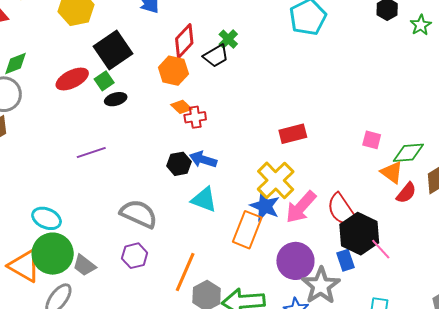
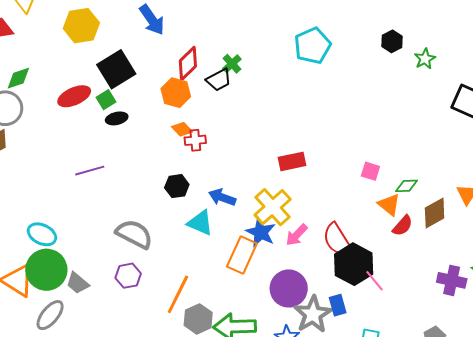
green diamond: (408, 153) -> (406, 186), size x0.7
blue arrow: (203, 159) -> (222, 197), moved
pink arrow: (301, 207) -> (297, 235), size x0.7
blue rectangle: (346, 260) -> (338, 305), moved

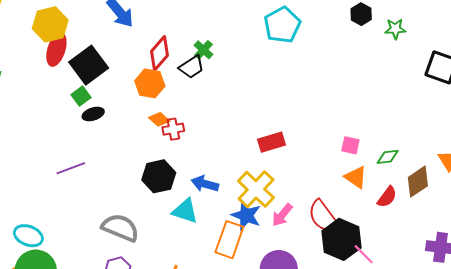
green star: (425, 59) -> (395, 29), turned 30
red ellipse: (74, 96) -> (56, 49), moved, turned -44
black hexagon: (177, 186) -> (159, 176), size x1.4
orange triangle: (389, 205) -> (356, 177), moved

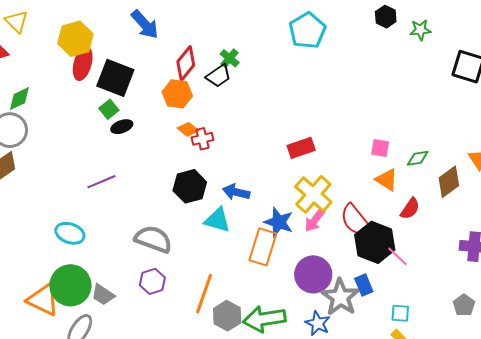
black square: (89, 65) -> (115, 78), turned -30
yellow cross: (256, 189) -> (313, 194), moved
red semicircle: (387, 197) -> (410, 209), moved
cyan ellipse: (28, 236) -> (70, 233), moved

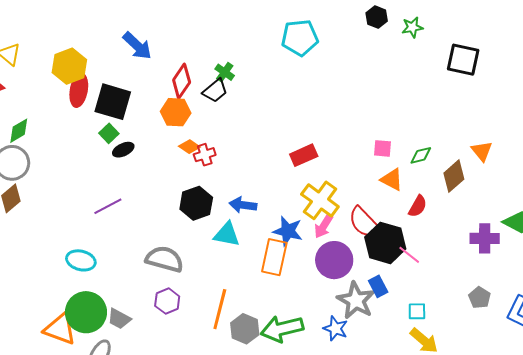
cyan pentagon: (307, 30) -> (300, 38), turned 30
purple circle: (313, 274) -> (334, 260), moved

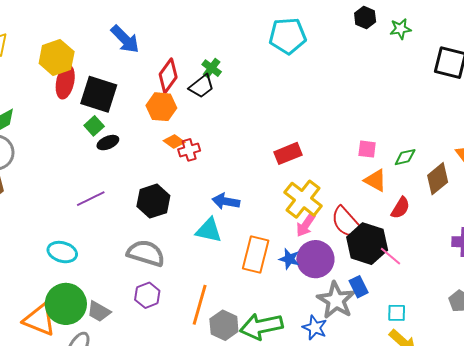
black hexagon: (196, 203) -> (153, 201), moved
blue star: (288, 231) -> (289, 259), moved, size x0.7

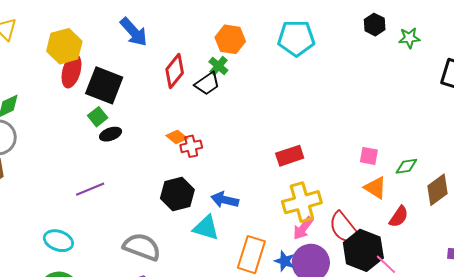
orange hexagon: (161, 107) -> (230, 39), moved
yellow cross: (303, 199) -> (302, 202), turned 33
black hexagon: (153, 201) -> (177, 194), moved

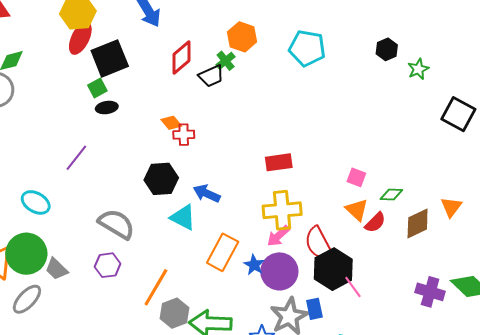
green star: (409, 38) -> (418, 69), turned -30
black square: (104, 85) -> (110, 58), turned 36
purple line: (90, 189) -> (76, 158), turned -40
red semicircle: (399, 217) -> (375, 222), moved

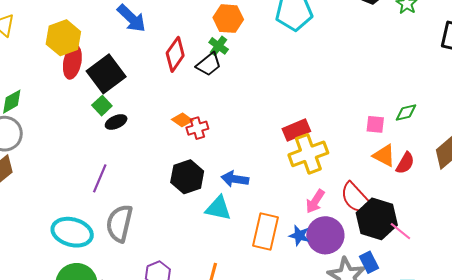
green diamond: (391, 194) -> (406, 113), moved
cyan ellipse: (36, 202) -> (72, 232), size x1.4
yellow cross: (282, 210) -> (308, 154), moved
gray semicircle: (116, 224) -> (119, 223), moved, turned -93

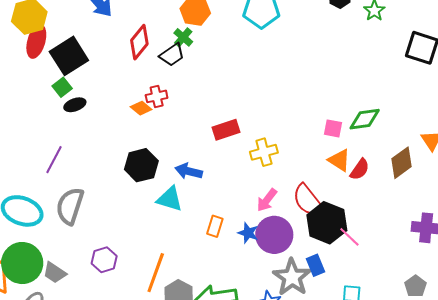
green diamond: (406, 113) -> (365, 119), size x1.4
red cross: (197, 128) -> (157, 96), moved
red rectangle: (296, 130) -> (226, 130), moved
yellow cross: (308, 154) -> (264, 152), size x0.7
orange rectangle: (265, 232) -> (215, 226), size x0.6

